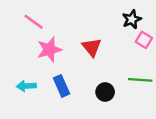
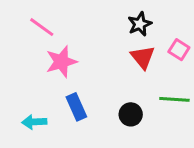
black star: (132, 19) -> (140, 24), moved
red triangle: (92, 47) -> (143, 57), moved
cyan arrow: (26, 86) -> (34, 122), moved

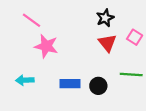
pink star: (61, 62) -> (46, 46), turned 30
blue rectangle: (76, 107) -> (70, 84), moved, turned -66
cyan arrow: (34, 122) -> (25, 80), moved

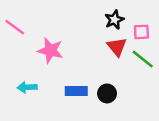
pink line: (32, 20) -> (15, 27), moved
pink square: (135, 37) -> (141, 32), moved, turned -35
green line: (131, 75) -> (143, 59), moved, turned 35

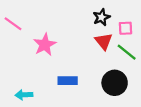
pink star: (50, 50) -> (45, 45), turned 30
cyan arrow: (27, 87) -> (24, 95), moved
black circle: (107, 93) -> (115, 83), moved, size x1.5

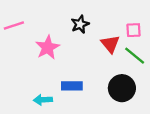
black star: (101, 17) -> (80, 24), moved
pink line: (13, 24) -> (14, 25), turned -54
cyan arrow: (24, 95) -> (43, 100), moved

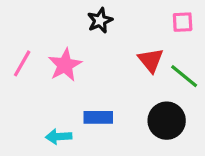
black star: (80, 24) -> (100, 21), moved
pink line: (14, 25) -> (22, 63), moved, turned -42
pink square: (134, 30) -> (183, 22), moved

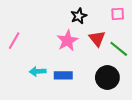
black star: (100, 21) -> (79, 16), moved
pink star: (65, 65) -> (67, 41), moved
cyan arrow: (59, 137) -> (38, 71), moved

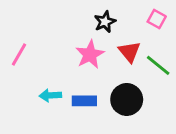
pink square: (118, 14) -> (157, 19), turned 32
black circle: (107, 77) -> (127, 99), moved

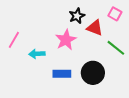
red triangle: (129, 52) -> (95, 28), moved, turned -30
cyan arrow: (50, 95) -> (37, 54), moved

